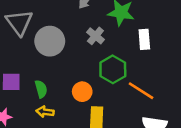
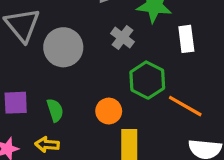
yellow arrow: (45, 112) -> (47, 145), moved

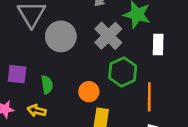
gray cross: (123, 38) -> (108, 36), size x1.5
orange line: (185, 106) -> (149, 97), turned 52

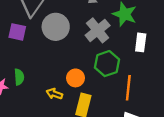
purple square: (17, 74) -> (17, 32), moved
green semicircle: (47, 85) -> (19, 77), moved
yellow arrow: (37, 111) -> (54, 94), moved

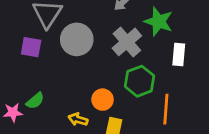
green semicircle: (19, 77) -> (35, 101), turned 56

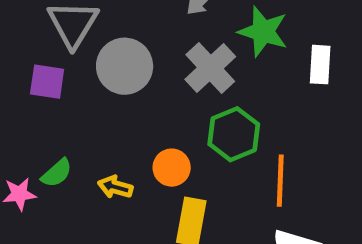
white rectangle: (179, 55) -> (320, 65), moved
yellow arrow: (78, 119) -> (115, 187), moved

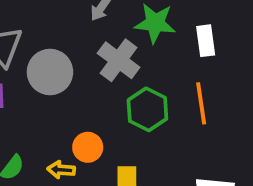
orange circle: (172, 168) -> (88, 147), moved
orange line: (280, 181) -> (201, 103), moved

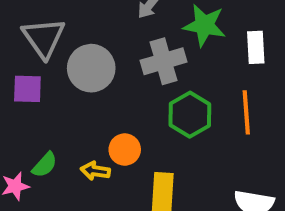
gray cross: (119, 60) -> (164, 61), turned 33

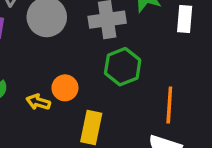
orange line: (246, 112) -> (169, 105), moved

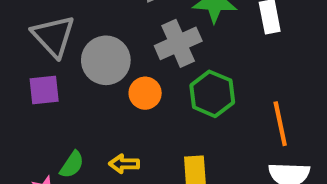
orange circle: (65, 88) -> (145, 93), moved

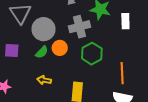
purple square: (44, 90) -> (12, 50), moved
green semicircle: (72, 165) -> (42, 52), moved

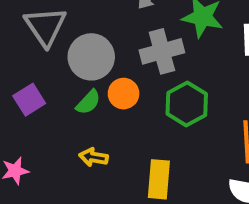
purple square: (12, 50) -> (29, 100), turned -35

